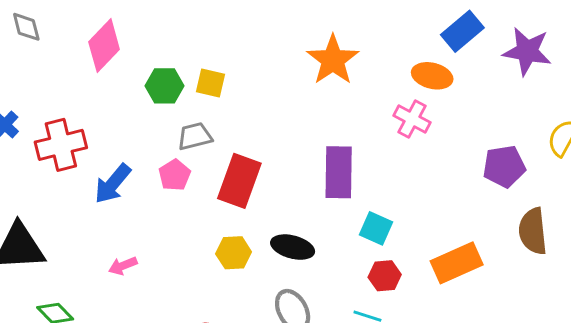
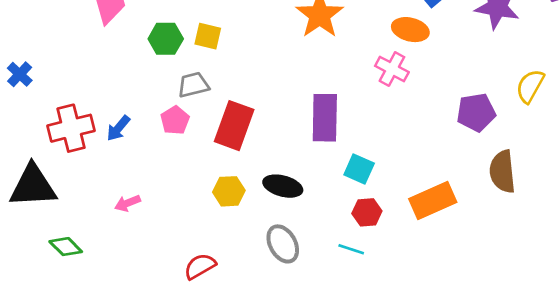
red cross: (61, 145) -> (71, 128), moved
blue arrow: (113, 184) -> (118, 128), size x0.7

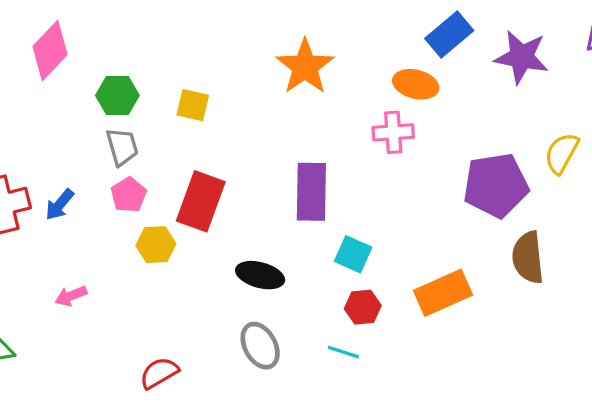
yellow square: (208, 36) -> (193, 105), moved
pink cross: (392, 69) -> (393, 132), turned -32
gray trapezoid: (193, 85) -> (122, 147), moved, turned 88
purple pentagon: (476, 112) -> (496, 185), size x1.4
yellow hexagon: (229, 191) -> (156, 245), moved

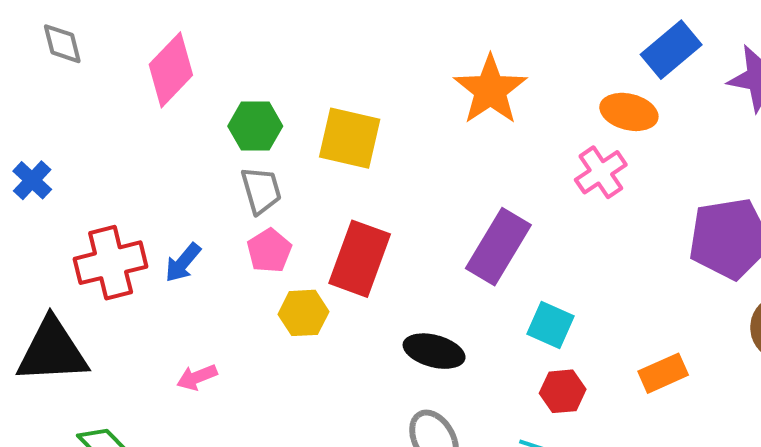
yellow square: (193, 105) -> (350, 138), size x1.5
pink cross: (393, 132) -> (601, 172), turned -30
purple rectangle: (311, 192) -> (498, 247), turned 30
orange rectangle: (443, 293) -> (663, 373), size x0.7

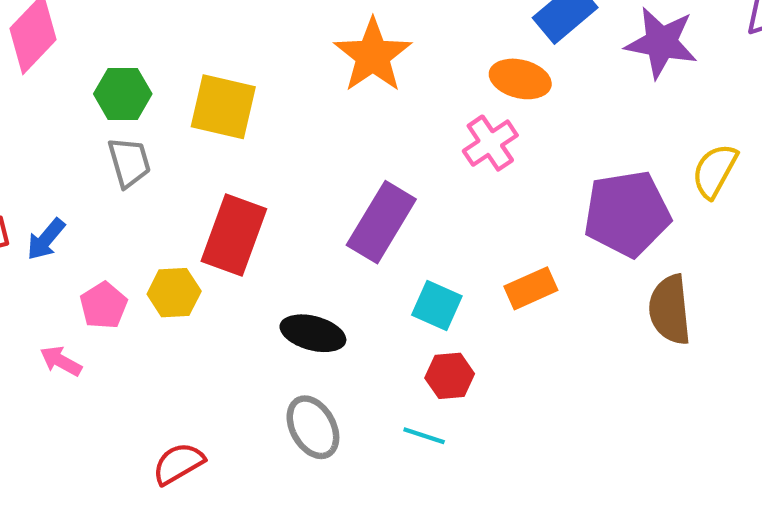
pink pentagon: (269, 251) -> (104, 305), moved
orange rectangle: (663, 373) -> (531, 288), moved
pink arrow: (197, 377) -> (61, 361), turned 51

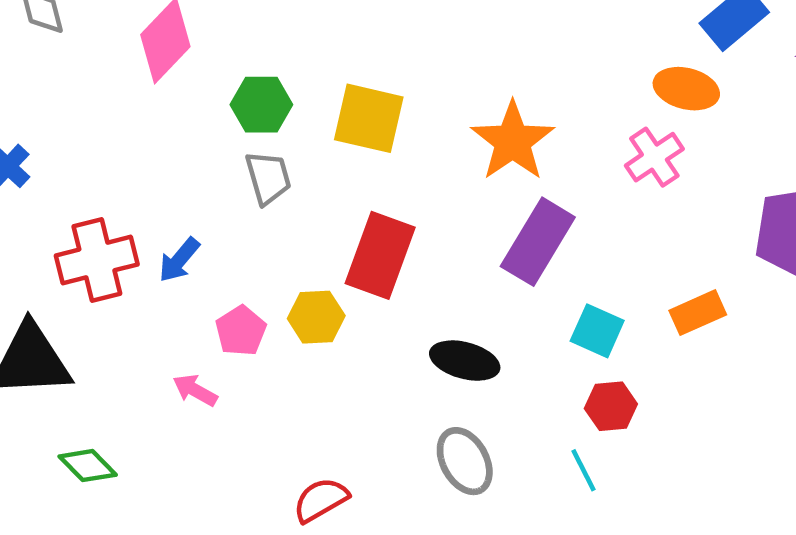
orange star: (373, 55) -> (513, 141), moved
cyan line: (424, 436) -> (584, 470), turned 45

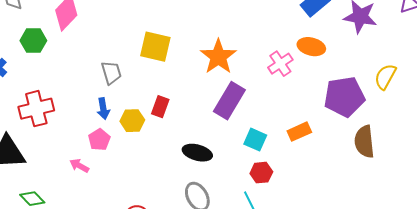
orange ellipse: (686, 89) -> (311, 47), moved
green hexagon: (261, 105) -> (33, 41), moved
red rectangle: (380, 255) -> (160, 107), size x0.6
blue arrow: (179, 260) -> (103, 109), moved, turned -50
yellow hexagon: (316, 317) -> (132, 121), moved

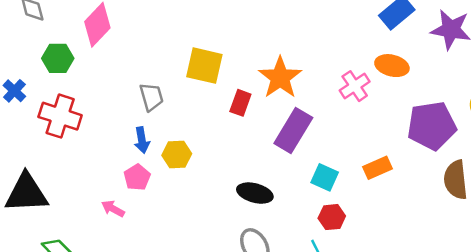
red rectangle: (160, 107) -> (240, 103), moved
red cross: (36, 109) -> (60, 116), moved, turned 32

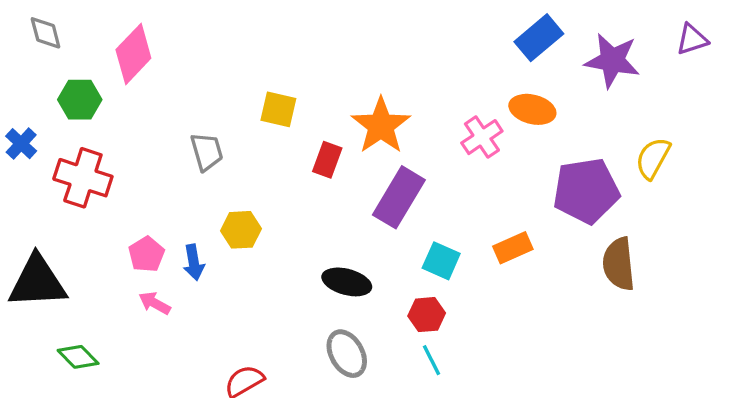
yellow square: (204, 66) -> (278, 109), size x0.7
blue arrow: (142, 140) -> (194, 262), moved
pink pentagon: (137, 177) -> (146, 254), moved
red hexagon: (332, 217) -> (427, 315), moved

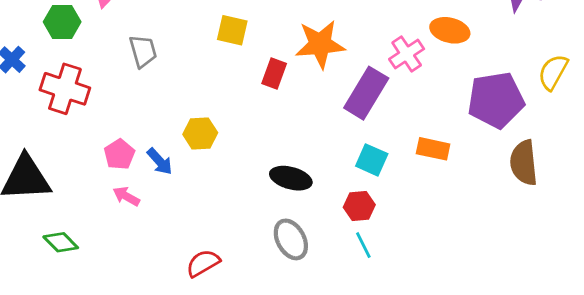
orange star: (381, 126) -> (320, 44), turned 30
gray trapezoid: (207, 152) -> (143, 51), moved
purple rectangle: (399, 197) -> (366, 93), moved
orange rectangle: (513, 248) -> (433, 149), turned 36
blue arrow: (194, 262) -> (160, 161), turned -32

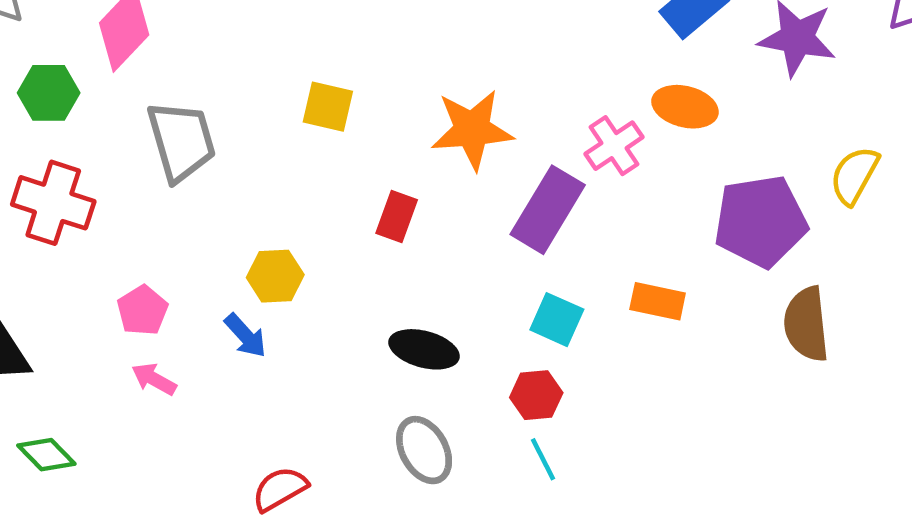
gray trapezoid: (143, 51) -> (181, 141), size x1.5
red rectangle: (274, 74) -> (397, 217), moved
blue arrow: (160, 161) -> (245, 336), moved

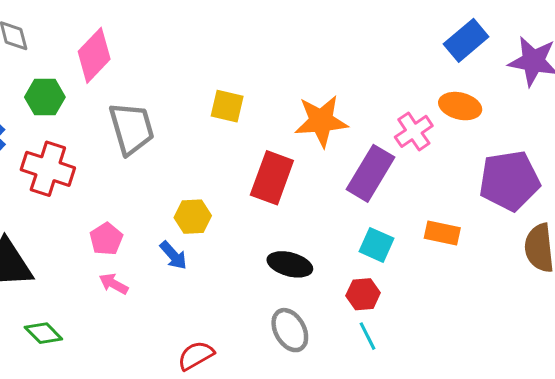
red rectangle: (397, 217) -> (272, 178), size x1.6

